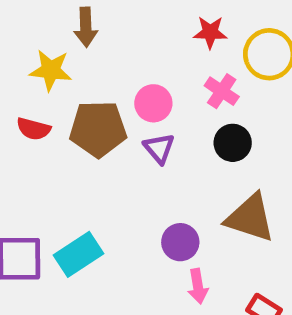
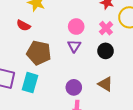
brown pentagon: (98, 129) -> (39, 53), moved
brown triangle: (250, 218) -> (105, 84), size x0.7
cyan rectangle: (79, 254) -> (30, 83), turned -54

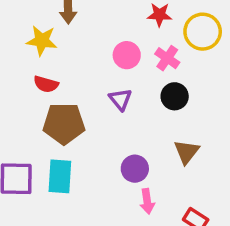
red semicircle: (23, 25) -> (46, 84), moved
pink circle: (76, 27) -> (127, 55), moved
brown triangle: (105, 84) -> (186, 152), turned 49

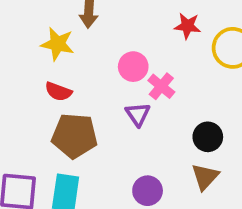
pink circle: (127, 55) -> (133, 67), moved
pink cross: (167, 58) -> (161, 86), moved
black circle: (175, 96) -> (208, 137), moved

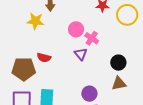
red semicircle: (58, 92) -> (44, 58), moved
brown pentagon: (75, 136) -> (24, 69), moved
brown triangle: (205, 177) -> (119, 84), turned 42

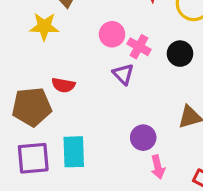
black circle: (118, 63) -> (180, 54), moved

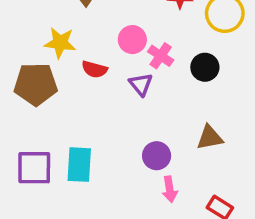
yellow star: (44, 27) -> (60, 43), moved
red semicircle: (63, 85) -> (95, 69), moved
brown pentagon: (32, 107) -> (36, 84), moved

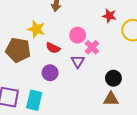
black circle: (205, 67) -> (113, 78), moved
purple circle: (157, 156) -> (50, 73), moved

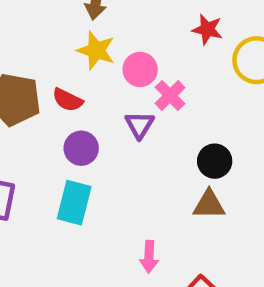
yellow star: (36, 29) -> (96, 50), moved
red semicircle: (53, 48) -> (67, 100), moved
cyan rectangle: (34, 100) -> (74, 203), moved

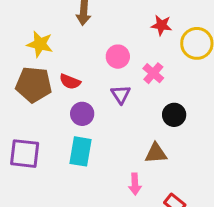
yellow star: (96, 50) -> (40, 44), moved
pink cross: (170, 95) -> (153, 73), moved
brown triangle: (209, 205) -> (156, 153), moved

